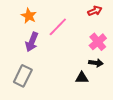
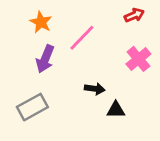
black arrow: (96, 63) -> (95, 89), moved
gray rectangle: (23, 76) -> (32, 107), turned 35

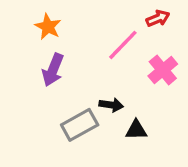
pink line: (82, 38) -> (123, 45), moved
gray rectangle: (32, 107) -> (80, 125), moved

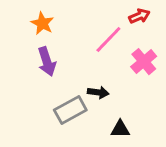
purple arrow: (53, 70) -> (47, 62), turned -40
black triangle: (136, 130) -> (120, 129), moved

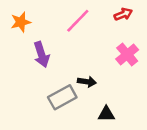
orange star: (42, 23) -> (21, 22), moved, turned 30
pink line: (108, 40) -> (78, 21), moved

